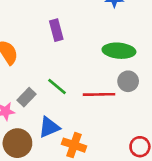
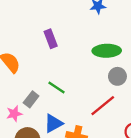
red line: (99, 94) -> (103, 106), moved, turned -32

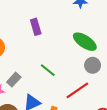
green ellipse: (107, 51) -> (85, 42), turned 30
green line: (56, 87) -> (48, 70), moved

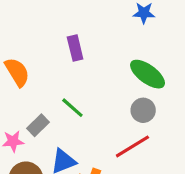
gray circle: (93, 65) -> (143, 110), moved
green line: (48, 70) -> (72, 108), moved

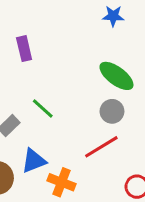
purple rectangle: (75, 48) -> (24, 49), moved

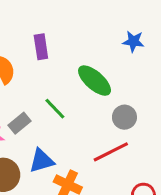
blue star: (113, 16) -> (133, 41), moved
green ellipse: (116, 76) -> (95, 81), moved

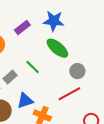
blue star: (133, 41) -> (54, 21), moved, size x1.5
purple rectangle: (41, 47) -> (22, 28), turned 63

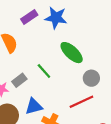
blue star: (54, 21) -> (56, 18), moved
purple rectangle: (22, 28) -> (29, 17), moved

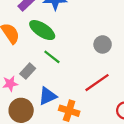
green ellipse: (72, 53) -> (42, 30), moved
gray circle: (91, 78) -> (103, 44), moved

